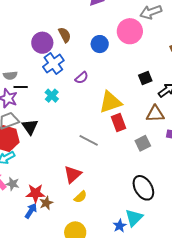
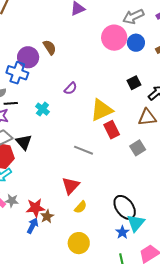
blue circle: (100, 44) -> (136, 43), moved
blue cross: (53, 64) -> (17, 73), moved, turned -30
black ellipse: (143, 188) -> (125, 207), moved

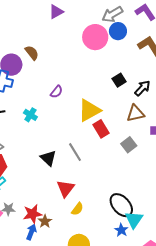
blue circle: (136, 43) -> (118, 31), moved
black triangle: (24, 142) -> (48, 158), moved
gray line: (83, 150) -> (75, 152), turned 42

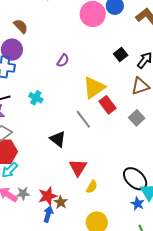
brown semicircle: (32, 53) -> (21, 26), moved
purple semicircle: (56, 92) -> (63, 61), moved
gray line: (75, 152) -> (83, 119), moved

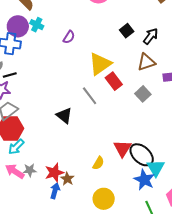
cyan cross: (36, 98) -> (37, 25), moved
red triangle: (78, 168) -> (123, 149), moved
blue star: (138, 204) -> (144, 180), size x1.5

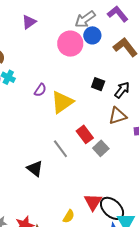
black square: (127, 31) -> (98, 84), turned -32
yellow triangle: (100, 64) -> (62, 102), moved
gray square: (143, 94) -> (101, 148), moved

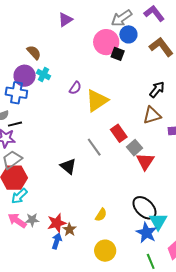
black square: (98, 84) -> (118, 54), moved
red triangle: (93, 202) -> (145, 161), moved

